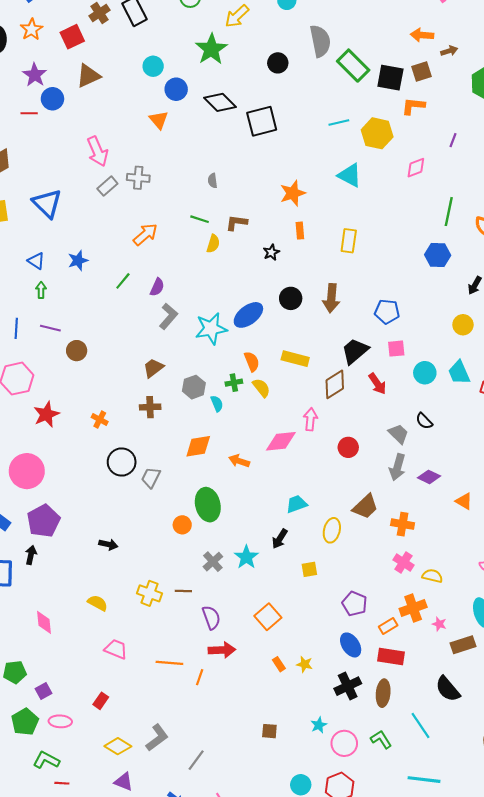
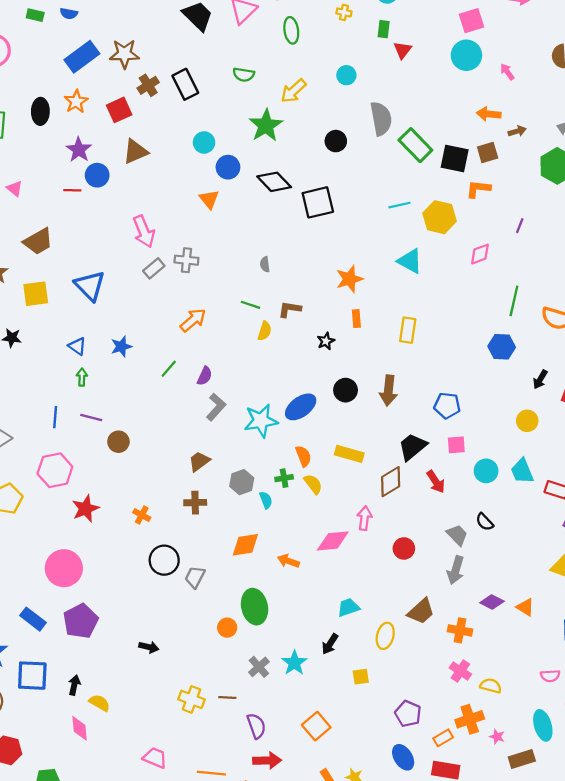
purple diamond: (429, 477) -> (492, 602), moved
black arrow: (31, 555) -> (74, 685), moved
yellow semicircle: (98, 603) -> (99, 703), moved

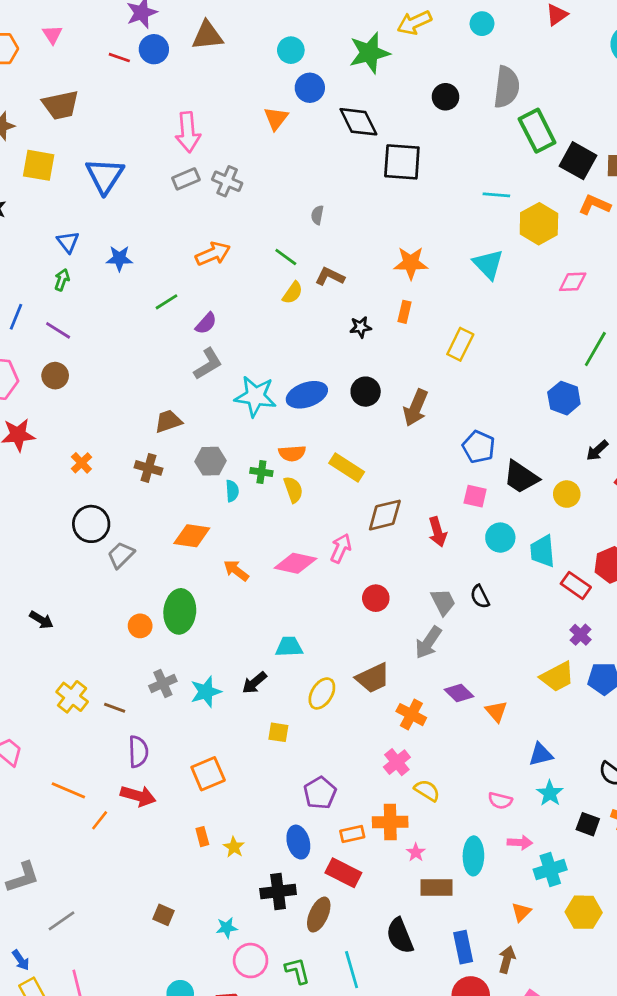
brown circle: (118, 442) -> (55, 376), moved
black trapezoid: (413, 447) -> (521, 477), moved, turned -124
orange semicircle: (303, 456) -> (292, 453), turned 90

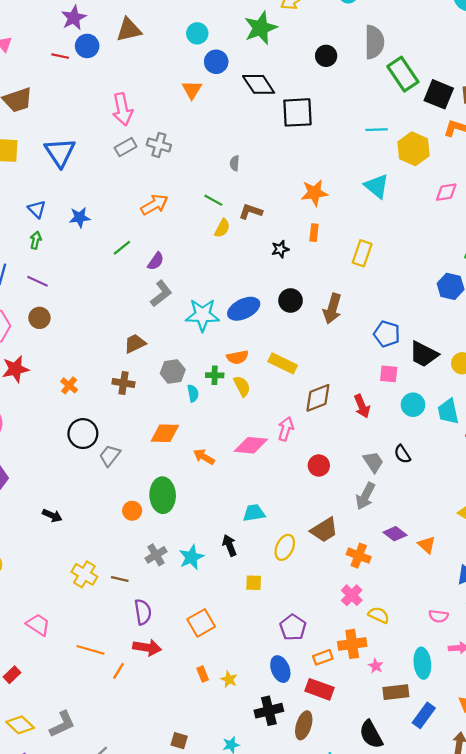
black arrow: (254, 683) -> (229, 545), turned 115
blue rectangle: (463, 947) -> (424, 715), moved, turned 55

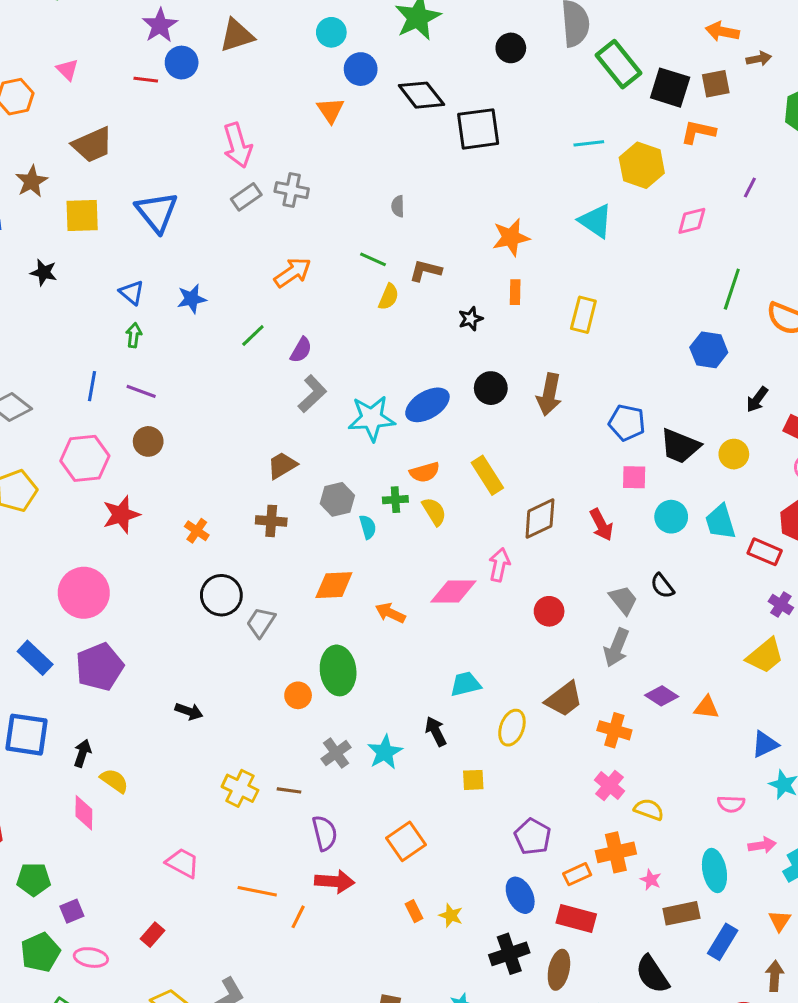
yellow rectangle: (283, 363) -> (487, 475), turned 36
orange triangle: (427, 545) -> (706, 707), turned -30

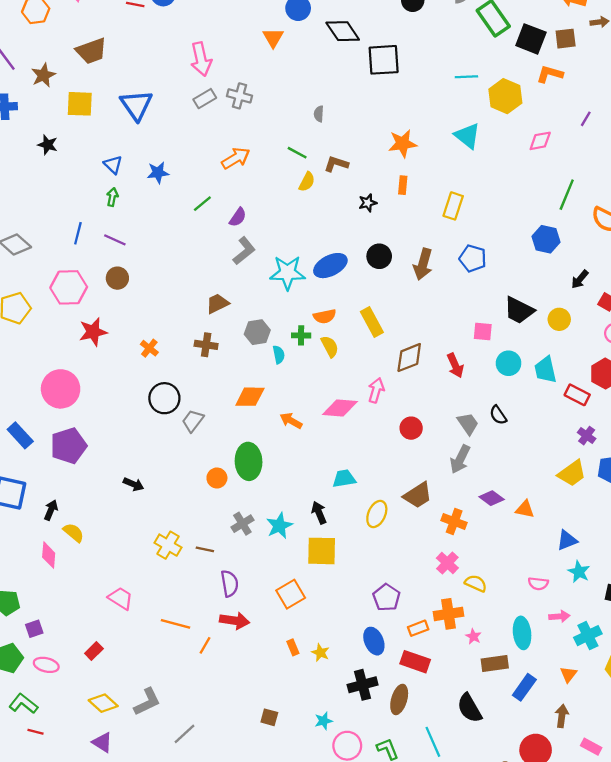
blue pentagon: (627, 423) -> (473, 258), moved
yellow square: (473, 780) -> (322, 551), moved, size x1.8

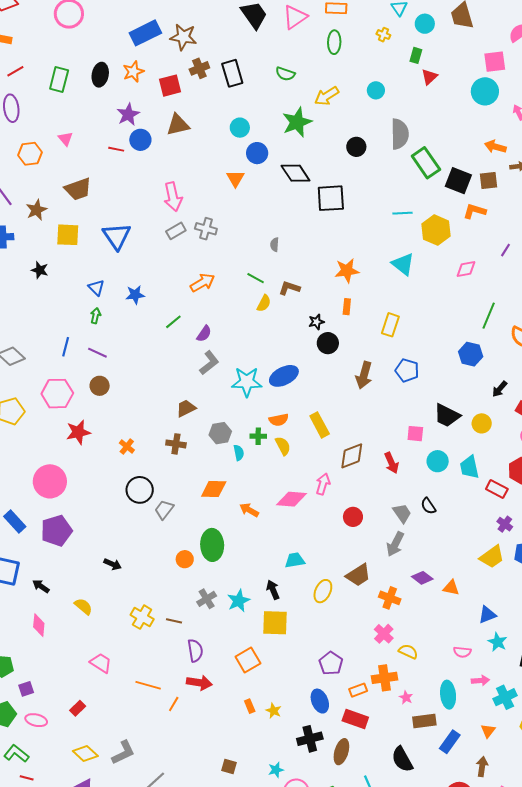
black circle: (379, 256) -> (328, 343), moved
black arrow: (51, 510) -> (41, 586), turned -78
yellow semicircle: (73, 533) -> (83, 606), moved

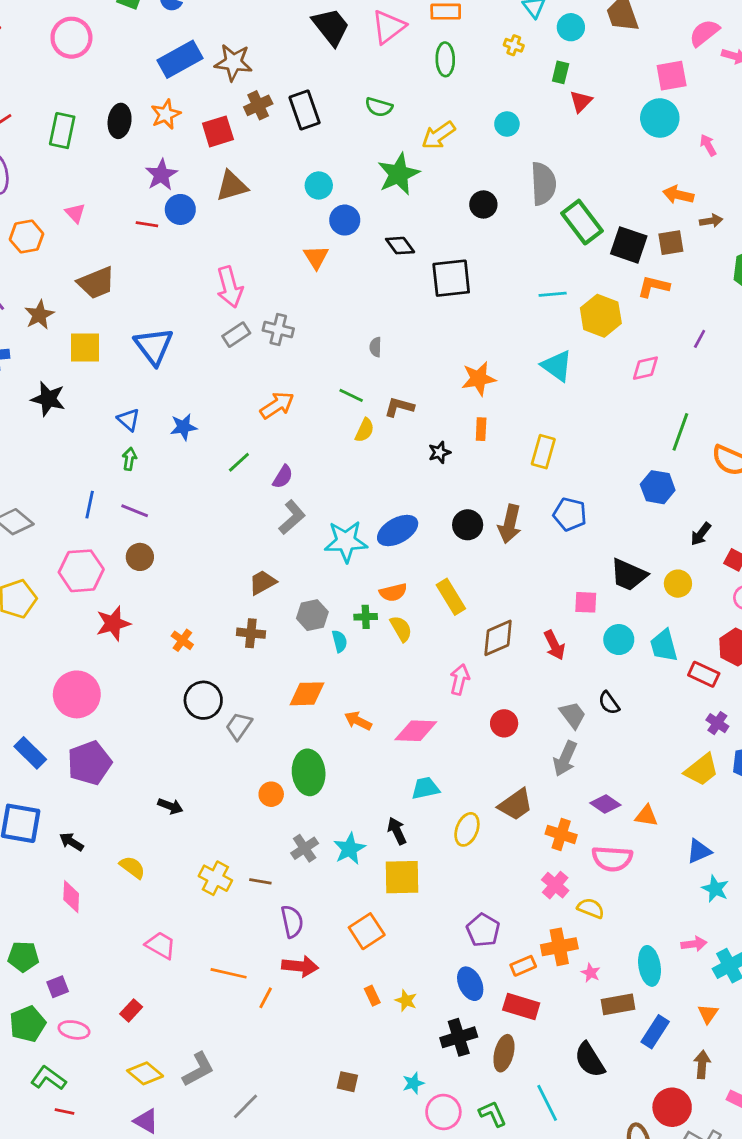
black diamond: (296, 173) -> (400, 246), size x0.7
black star: (40, 270) -> (48, 399), size x1.4
black circle: (328, 343) -> (468, 525), moved
pink diamond: (291, 499) -> (416, 731), moved
pink semicircle: (462, 652) -> (612, 859), moved, size x1.6

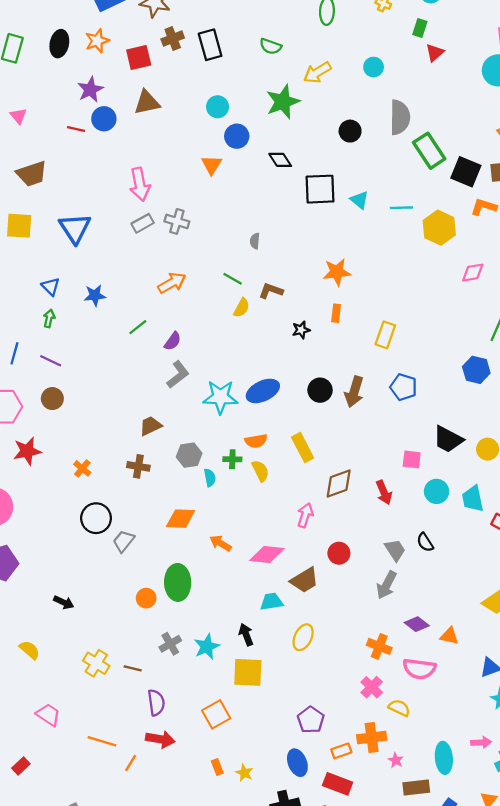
cyan triangle: (557, 366) -> (359, 200), moved, size x0.7
brown trapezoid: (516, 805) -> (305, 580), moved

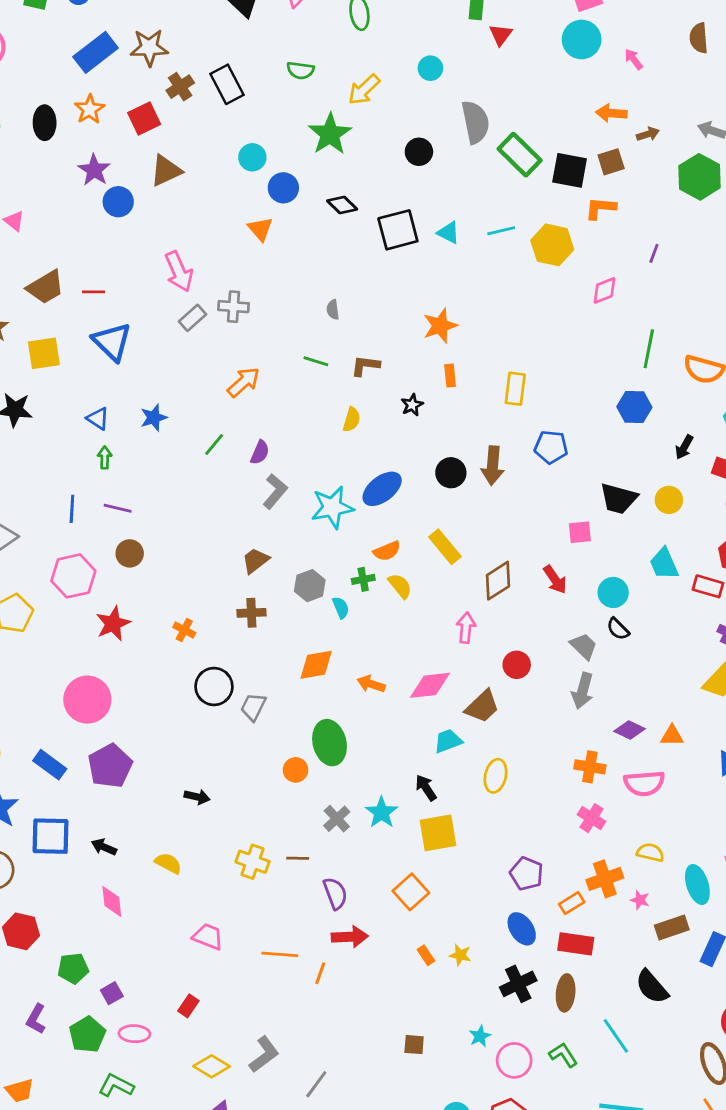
red line: (76, 129) -> (94, 292), moved
yellow semicircle: (242, 308) -> (352, 420), moved
cyan circle: (437, 491) -> (613, 592), moved
yellow semicircle: (399, 708) -> (650, 852), moved

